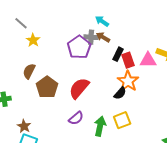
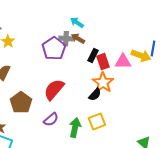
brown pentagon: (47, 87) -> (21, 103), moved

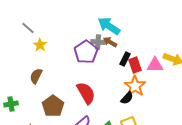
cyan arrow: (77, 23) -> (109, 26), size x1.6
red semicircle: (54, 90) -> (86, 93), turned 110

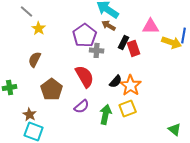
gray cross: (98, 42) -> (97, 50), moved
pink triangle: (155, 65) -> (151, 26), moved
orange star: (135, 86) -> (131, 85), moved
black semicircle: (127, 98) -> (116, 81), moved

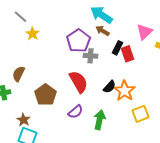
pink triangle: (151, 26) -> (144, 32), turned -42
brown semicircle: (35, 59) -> (18, 74), moved
yellow square: (128, 108) -> (140, 114), moved

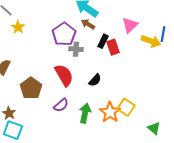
orange star: (124, 91) -> (110, 112), moved
yellow square: (140, 114) -> (126, 107), turned -36

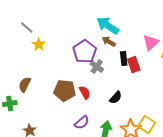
black rectangle: (103, 41) -> (124, 59), turned -32
gray cross: (76, 49) -> (97, 67), turned 32
red semicircle: (64, 75) -> (85, 93), size x0.6
brown pentagon: (31, 88) -> (65, 91), moved, turned -30

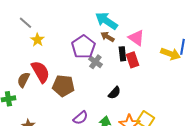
pink triangle: (151, 43) -> (136, 38), moved, turned -42
red semicircle: (85, 93) -> (40, 72), moved, size x1.6

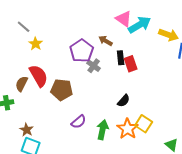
cyan arrow: (106, 21) -> (140, 25), moved, turned 115
pink triangle: (136, 38) -> (124, 19), moved
yellow arrow: (170, 54) -> (169, 35), moved
black semicircle: (114, 93) -> (124, 101), moved

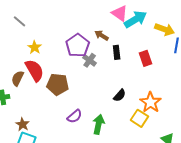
yellow star: (36, 44) -> (35, 47), moved
red rectangle: (131, 64) -> (146, 58), moved
orange star: (128, 129) -> (151, 102), moved

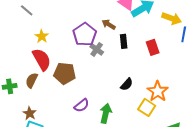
brown semicircle: (18, 78) -> (32, 80), moved

